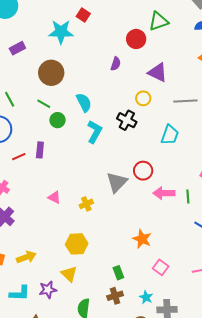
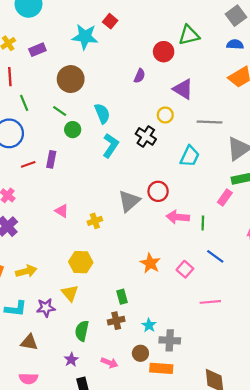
pink square: (161, 267) -> (185, 269), moved

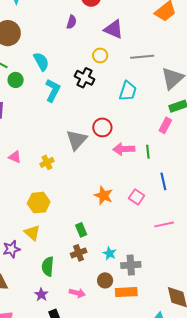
blue line: (215, 256) -> (163, 181), turned 48

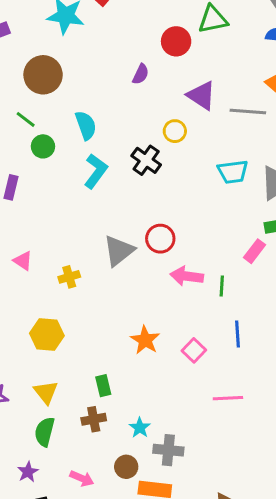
gray line: (142, 57) -> (248, 112), moved
cyan trapezoid: (128, 91) -> (233, 172), moved, turned 55
yellow triangle: (32, 233) -> (46, 392), moved

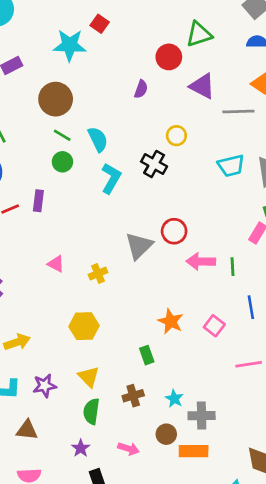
purple triangle: (202, 95) -> (202, 86), moved
green line: (26, 119) -> (62, 135), moved
green rectangle: (103, 386) -> (147, 355), moved

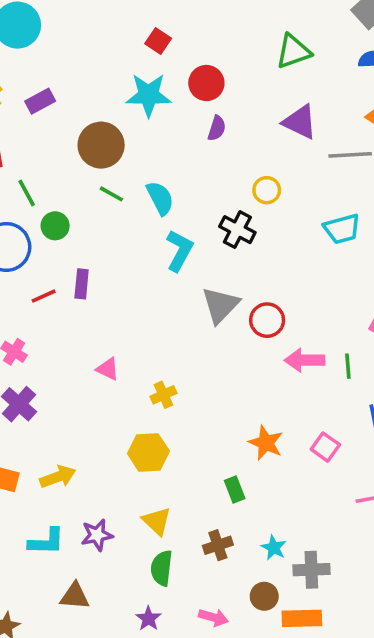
cyan star: (70, 45) -> (149, 95), moved
red circle: (169, 57) -> (206, 83), moved
green circle: (62, 162) -> (55, 226), moved
gray triangle: (139, 246) -> (220, 305), moved
yellow cross: (98, 273) -> (163, 395), moved

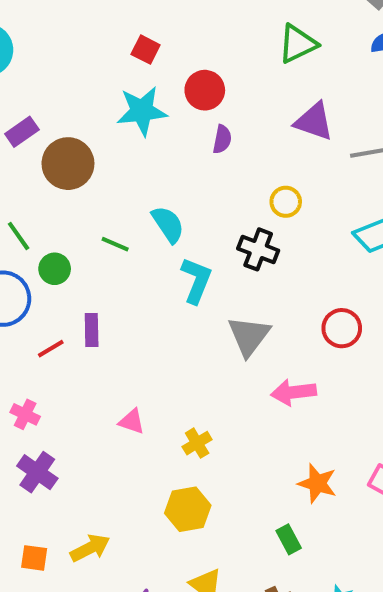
brown circle: (101, 145) -> (68, 164), moved
green line: (111, 194) -> (115, 244), moved
red circle: (267, 320) -> (342, 328), moved
pink arrow: (305, 360) -> (294, 392), moved

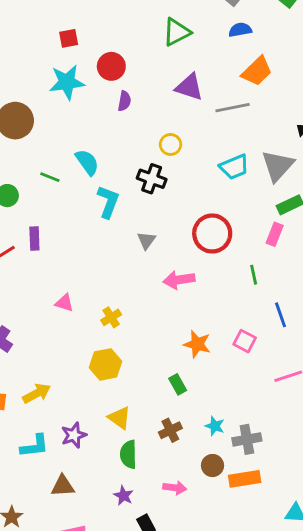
red square: (146, 50) -> (69, 38), turned -36
red circle: (342, 328) -> (212, 233), size x1.4
gray triangle: (249, 336) -> (146, 240), size x0.6

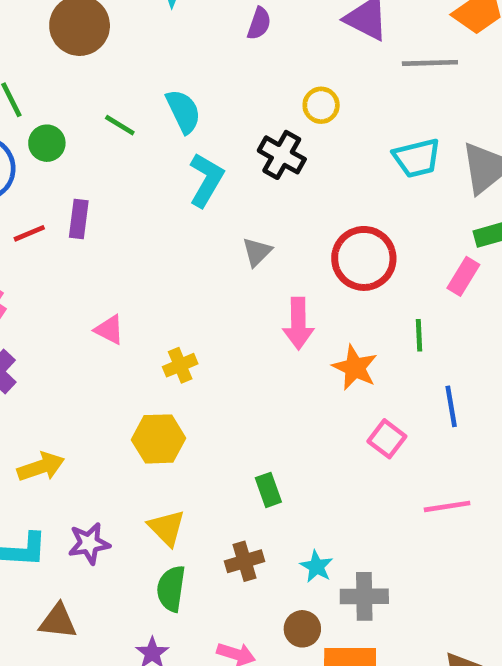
pink arrow: (179, 280) -> (298, 323), turned -92
orange star: (197, 344) -> (355, 368), moved

